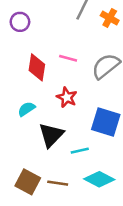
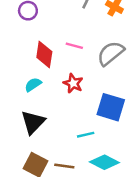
cyan semicircle: (26, 109) -> (33, 85), moved
black triangle: (51, 135) -> (33, 122), moved

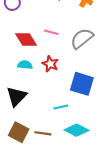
red diamond: (44, 55) -> (26, 40), turned -40
cyan semicircle: (33, 85) -> (25, 65), moved, turned 40

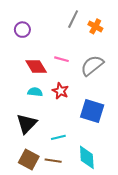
cyan line: (61, 107) -> (58, 137), moved
cyan diamond: (77, 130) -> (87, 157), turned 60

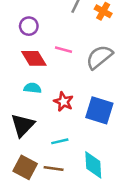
purple circle: (22, 30) -> (29, 26), moved
red star: (60, 91) -> (63, 102), moved

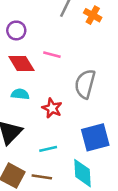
gray semicircle: (99, 57) -> (85, 84), moved, turned -36
blue square: (99, 110) -> (95, 137), moved, turned -32

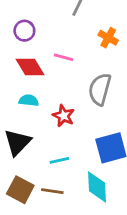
orange cross: (93, 15) -> (108, 38), moved

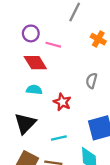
pink line: (64, 57) -> (53, 45), moved
gray semicircle: (100, 89) -> (92, 81), size x0.6

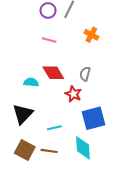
purple circle: (31, 33) -> (48, 10), moved
red diamond: (35, 63) -> (53, 73), moved
red star: (62, 102) -> (73, 94), moved

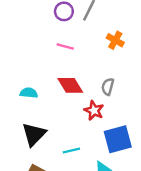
cyan semicircle: (31, 82) -> (29, 93), moved

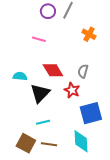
pink line: (65, 47) -> (39, 39), moved
black triangle: (34, 134) -> (40, 93), moved
cyan line: (71, 151) -> (43, 122), moved

